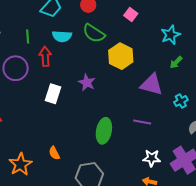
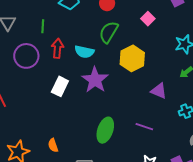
green semicircle: (94, 33) -> (109, 32), turned 80
cyan semicircle: (62, 36) -> (84, 52), moved
purple star: (87, 83) -> (95, 80), size x1.5
purple triangle: (152, 85) -> (159, 91), size x0.7

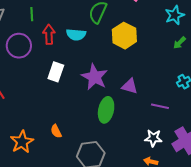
purple star: (95, 80) -> (95, 77), moved
purple triangle: (159, 91) -> (130, 86), moved
purple line: (144, 127) -> (160, 106), moved

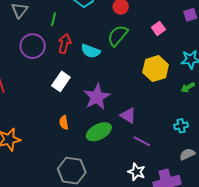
yellow hexagon: (124, 36) -> (156, 69), moved
purple line: (160, 106) -> (142, 141), moved
green ellipse: (106, 110) -> (99, 132), turned 35
orange semicircle: (56, 131) -> (64, 123), moved

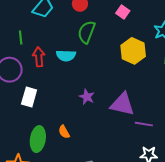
white rectangle: (61, 81) -> (29, 97), moved
purple star: (97, 97) -> (87, 97), size x0.6
purple triangle: (128, 116) -> (122, 104), size x1.5
green ellipse: (99, 132) -> (38, 139), moved, turned -35

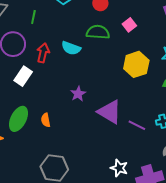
pink square: (123, 12) -> (129, 25), moved
green semicircle: (87, 32) -> (98, 32), turned 55
red arrow: (39, 57) -> (43, 53), moved
purple line: (144, 124) -> (137, 125), moved

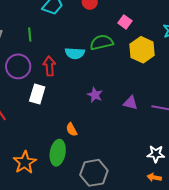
pink square: (129, 25) -> (125, 22), moved
green semicircle: (98, 32) -> (102, 42), moved
purple triangle: (110, 112) -> (130, 103), size x0.6
green ellipse: (18, 119) -> (58, 153), moved

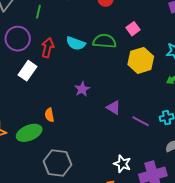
green ellipse: (58, 153) -> (29, 133), turned 40

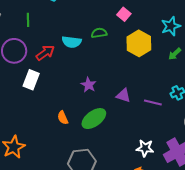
green semicircle: (104, 41) -> (99, 33), size x0.7
red arrow: (48, 48) -> (45, 53), turned 54
green ellipse: (29, 133) -> (94, 119), moved

